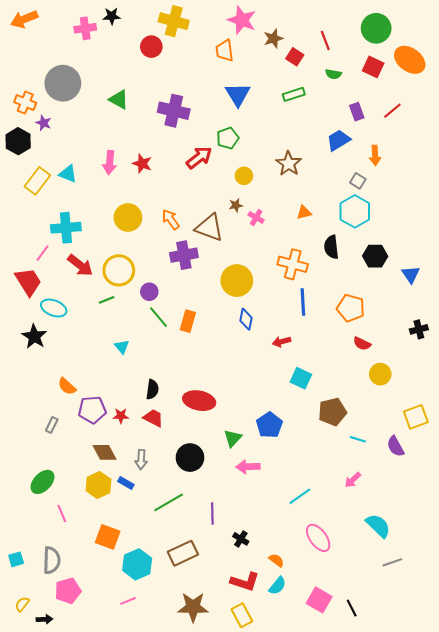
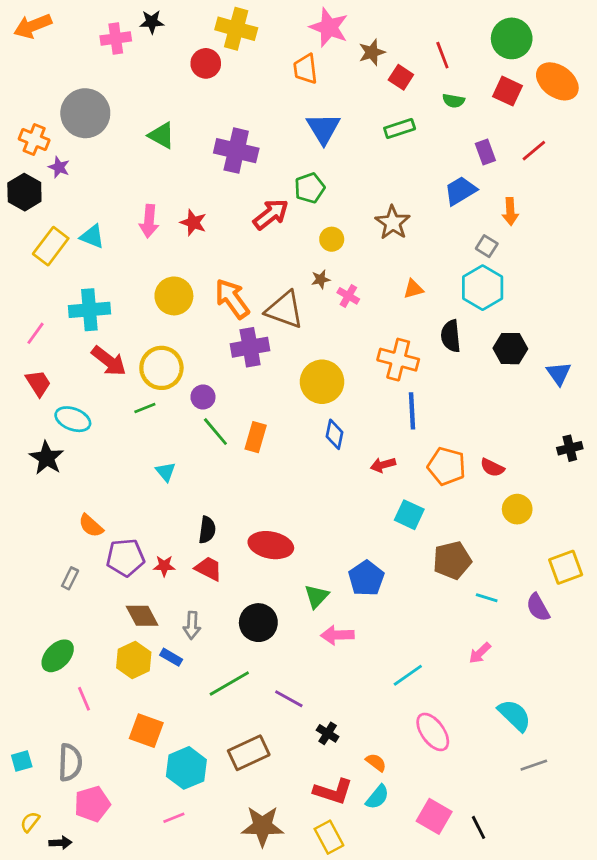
orange arrow: (171, 220) -> (232, 299), size x1.4
pink line: (42, 253) -> (35, 333), moved
red trapezoid: (28, 282) -> (38, 383), size x0.7
orange pentagon: (351, 308) -> (447, 466), moved
purple line: (212, 513) -> (289, 699), turned -60

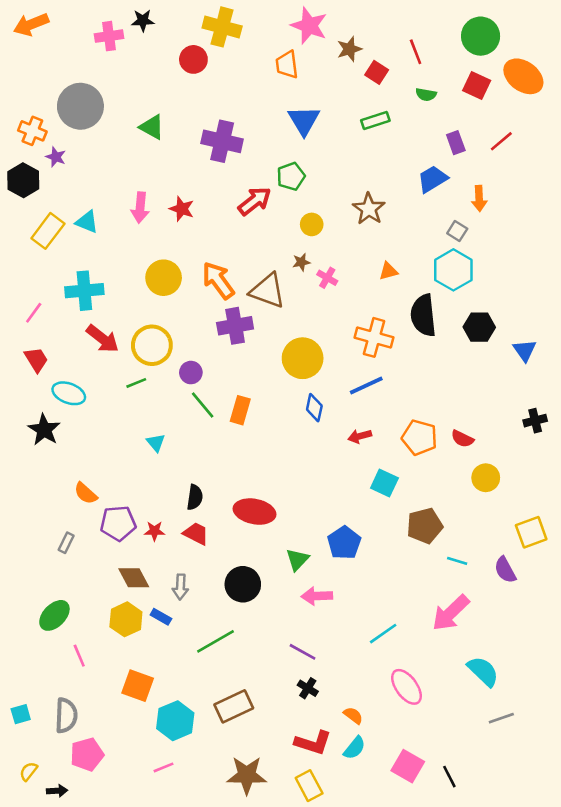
black semicircle: (451, 336) -> (423, 315), size x1.4
blue line: (412, 411) -> (366, 386), moved, turned 68
pink arrow: (480, 653) -> (451, 613), size x1.8
purple line: (289, 699) -> (303, 652), moved

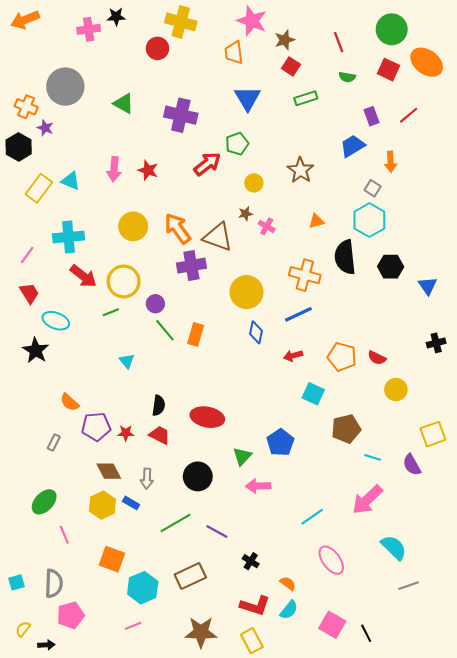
red square: (377, 72) -> (291, 66), moved
purple line: (303, 652) -> (217, 532), moved

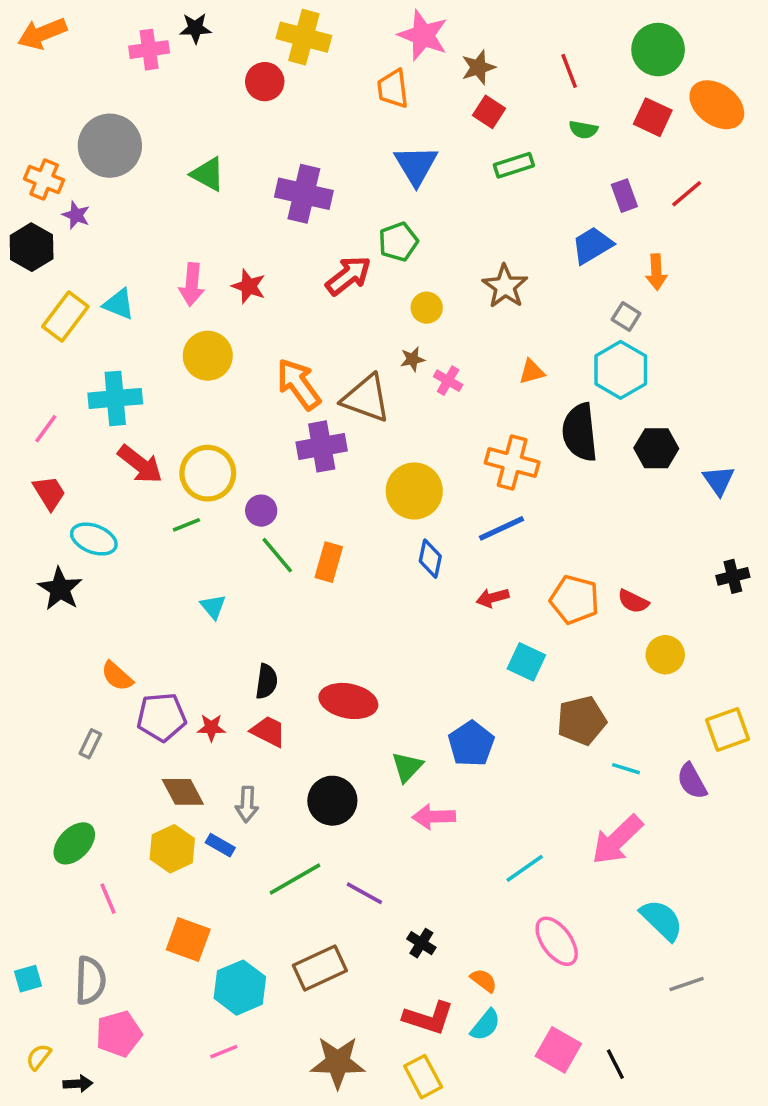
yellow circle: (133, 226) -> (208, 356), moved

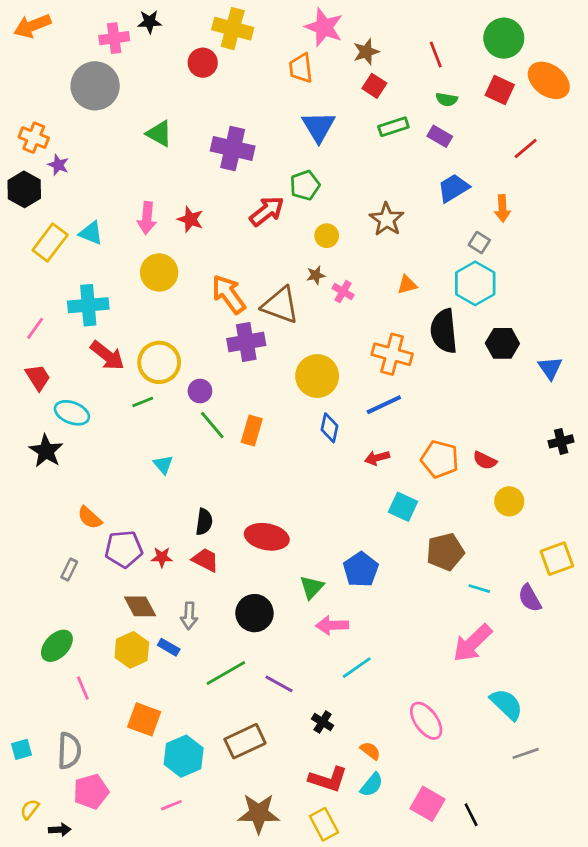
gray circle: (110, 146) -> (95, 86), moved
purple rectangle: (624, 196) -> (440, 136), moved, turned -40
cyan line: (525, 868) -> (357, 668), moved

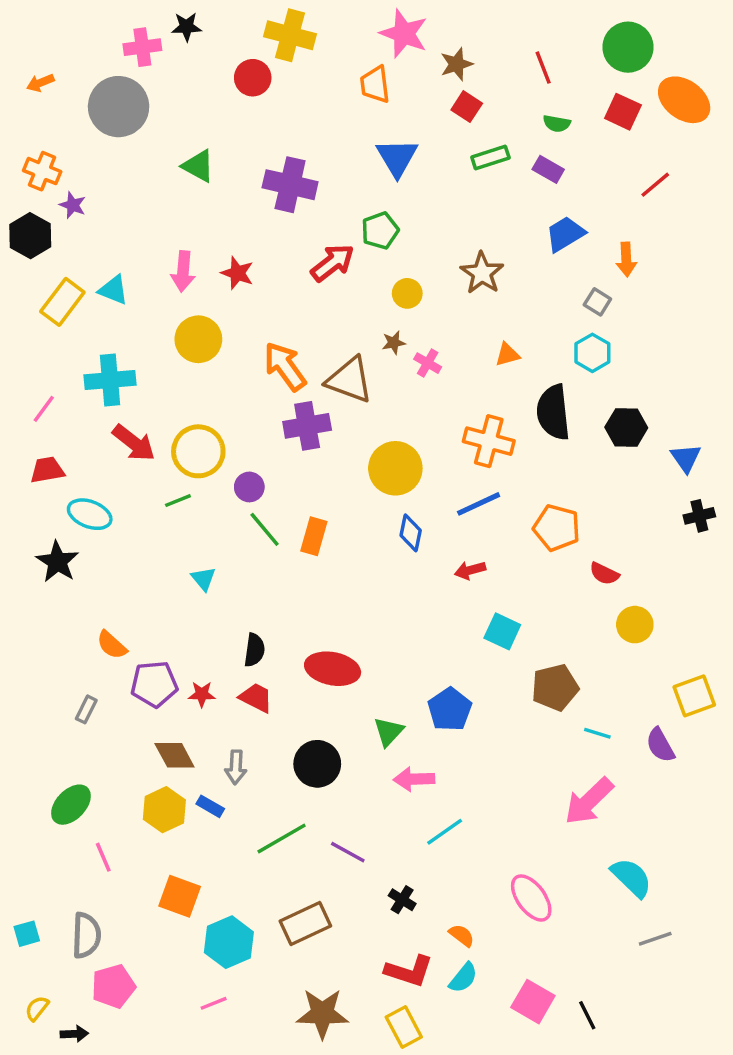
orange arrow: (32, 26) -> (40, 83), moved, size x0.6
cyan hexagon: (475, 283) -> (592, 353), size x0.7
red trapezoid: (38, 377) -> (47, 470), turned -68
black cross: (561, 441) -> (699, 516), moved
orange pentagon: (440, 459) -> (557, 528), moved

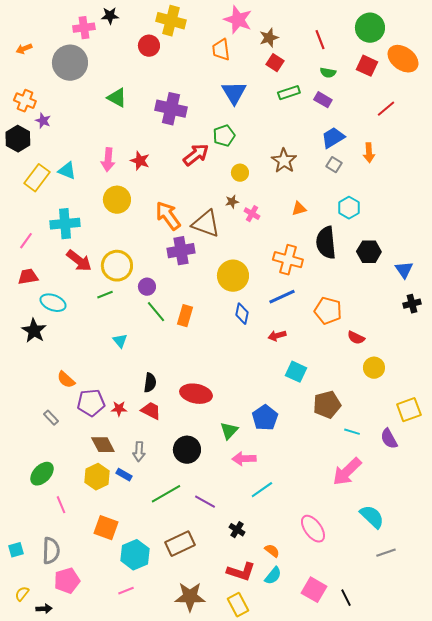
gray square: (597, 302) -> (334, 165), moved
gray rectangle: (86, 709) -> (51, 418), turned -70

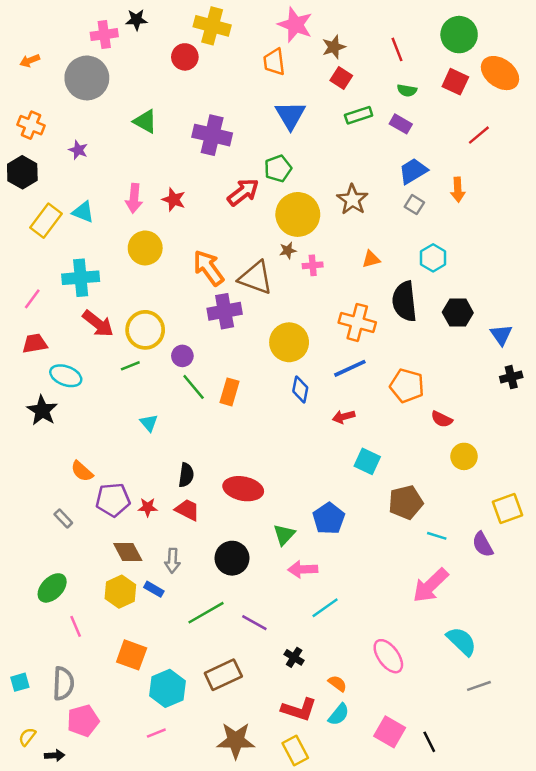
purple star: (43, 121) -> (78, 150), moved
yellow circle: (240, 173) -> (298, 214), size x2.0
pink cross: (252, 214) -> (313, 265), turned -35

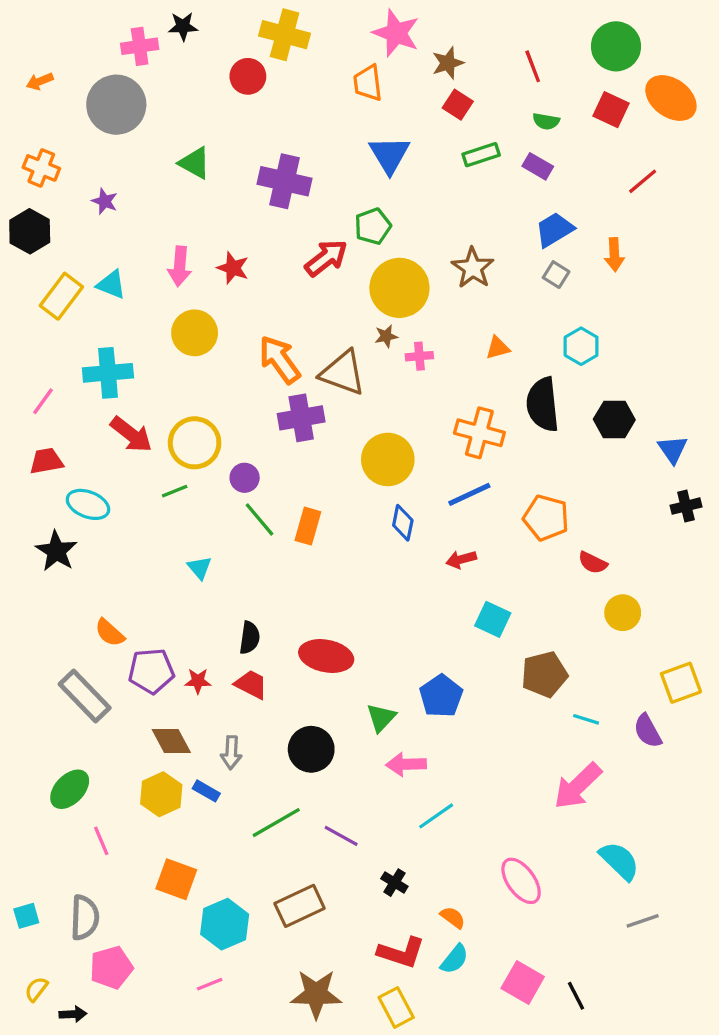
gray rectangle: (63, 518) -> (85, 696), size x2.0

